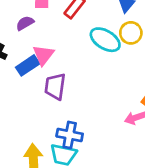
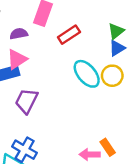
pink triangle: (43, 55) -> (17, 59), moved

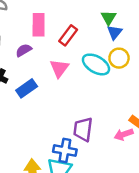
pink triangle: (17, 59) -> (59, 68), moved
purple trapezoid: (26, 101) -> (83, 129), moved

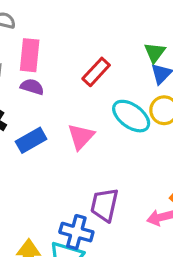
pink rectangle: (39, 25) -> (30, 55), moved
purple semicircle: (24, 50) -> (32, 87), turned 42
pink triangle: (59, 68) -> (81, 137), moved

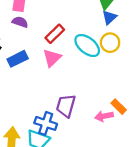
red rectangle: (96, 72) -> (55, 34), moved

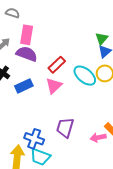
purple semicircle: (20, 22) -> (27, 54), size x1.5
blue cross: (46, 123) -> (34, 139), moved

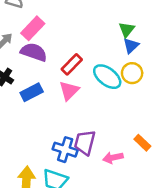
pink rectangle: (27, 35) -> (33, 28), turned 36
pink arrow: (98, 137) -> (113, 158), moved
blue cross: (34, 139) -> (65, 150), moved

